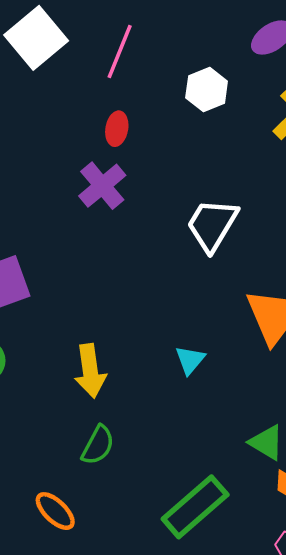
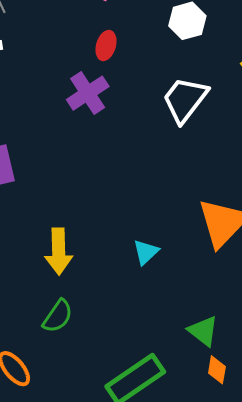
white trapezoid: (212, 225) -> (185, 100), moved

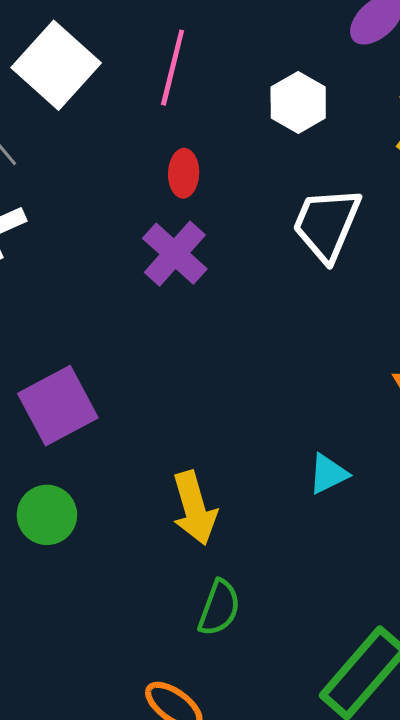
cyan triangle: (146, 252) -> (328, 474), turned 32

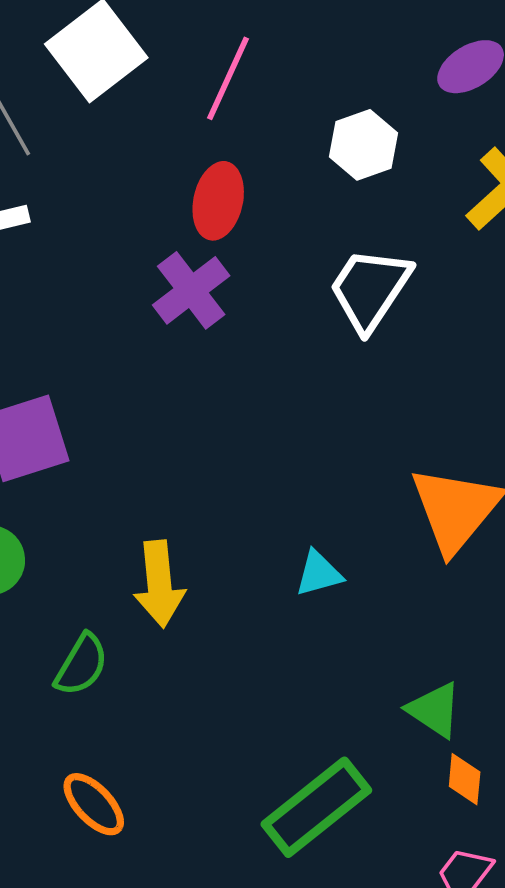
red ellipse: (184, 173) -> (218, 201), size x1.4
green semicircle: (219, 608) -> (81, 665), moved

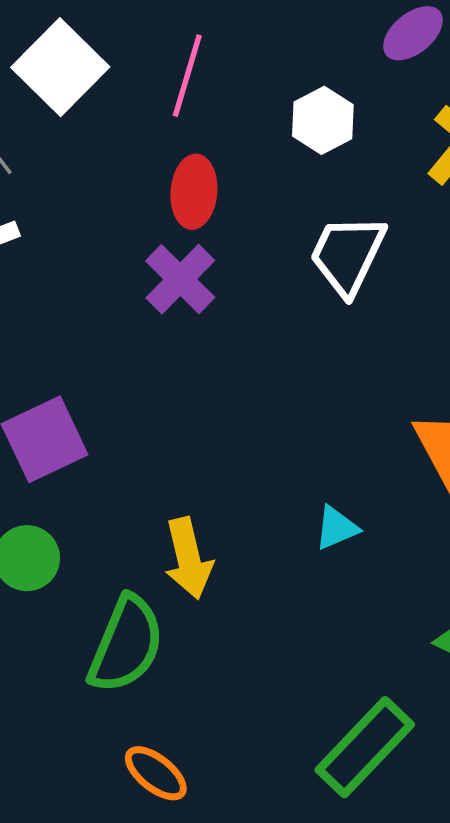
green semicircle: (81, 665) -> (126, 644), size x1.6

